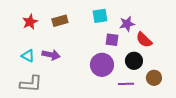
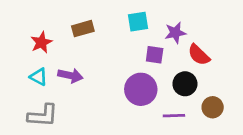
red star: (30, 22) -> (41, 42), moved

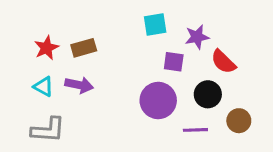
brown rectangle: (83, 29) -> (84, 48), moved

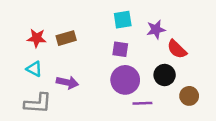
red star: (47, 48) -> (37, 38), turned 30
purple square: (174, 62) -> (120, 49), moved
purple arrow: (79, 85) -> (67, 82), moved
purple line: (195, 130) -> (142, 103), moved

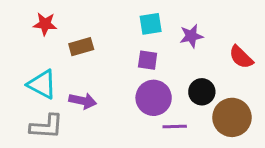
red star: (37, 38) -> (45, 24), moved
red semicircle: (177, 49) -> (241, 57), moved
cyan triangle: (34, 69) -> (42, 84), size x1.5
brown circle: (189, 96) -> (232, 117), size x1.6

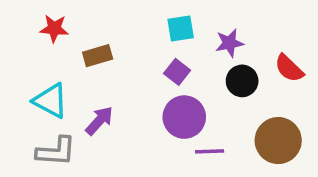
purple square: (148, 60) -> (177, 72), turned 30
black circle: (202, 92) -> (242, 81), moved
purple arrow: (83, 101) -> (99, 121), turned -60

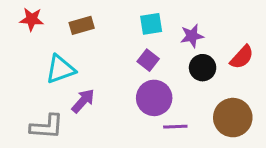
red star: (54, 29) -> (32, 19), moved
brown rectangle: (98, 56) -> (82, 25), moved
red semicircle: (289, 68) -> (242, 57), turned -92
cyan triangle: (51, 101) -> (60, 69), moved, turned -48

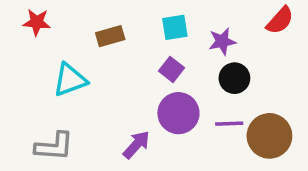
brown rectangle: (82, 25) -> (110, 36), moved
red semicircle: (242, 57) -> (280, 20), moved
purple arrow: (83, 101) -> (136, 145), moved
purple line: (175, 127) -> (229, 124), moved

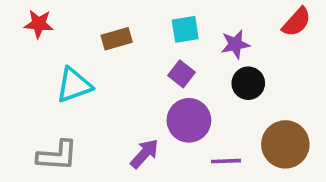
purple line: (229, 124) -> (226, 161), moved

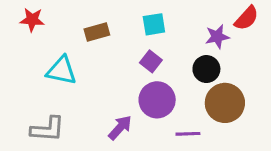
purple star: (235, 44) -> (217, 37), moved
cyan triangle: (74, 85) -> (61, 71), turned 32
brown circle: (285, 144) -> (225, 103), moved

